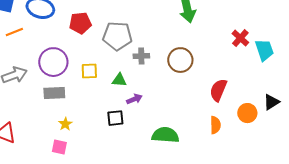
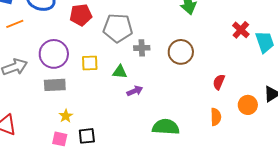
red semicircle: (218, 90) -> (219, 82), size x0.7
black square: (115, 118) -> (87, 136), moved

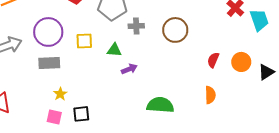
orange circle: (248, 105) -> (241, 62), moved

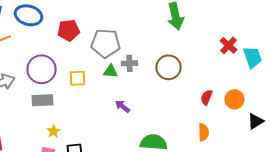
green triangle: (114, 50) -> (111, 71), moved
purple arrow: (129, 69) -> (123, 106), turned -119
black triangle: (266, 72) -> (256, 121), moved

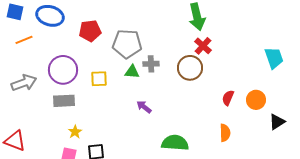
red cross: (229, 45) -> (203, 46), moved

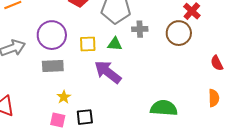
green triangle: (132, 72) -> (115, 44), moved
red semicircle: (228, 98) -> (217, 63), turned -49
purple arrow: (144, 107) -> (108, 72), moved, size x1.8

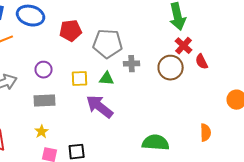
purple circle: (52, 35) -> (44, 70), size x0.6
red semicircle: (217, 63) -> (202, 62), moved
yellow star: (64, 97) -> (42, 132), moved

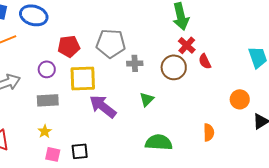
red pentagon: (71, 31) -> (69, 46), moved
yellow square: (80, 79) -> (83, 78), size x1.6
green triangle: (107, 79) -> (147, 99), moved, turned -49

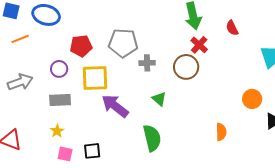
red semicircle: (205, 61) -> (232, 28), moved
green triangle: (147, 99) -> (159, 99), turned -35
green semicircle: (159, 142) -> (152, 138), moved, turned 72

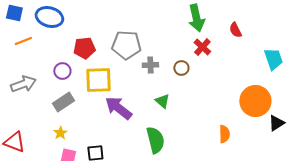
brown circle: (186, 67) -> (181, 68), moved, size x0.6
orange circle: (252, 99) -> (255, 101), size x1.6
gray rectangle: (60, 100) -> (63, 102), turned -30

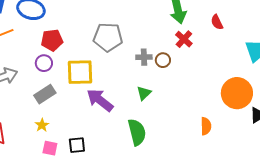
red pentagon: (84, 48) -> (52, 40), moved
gray cross: (150, 65) -> (144, 57), moved
green triangle: (162, 101) -> (144, 93), turned 35

